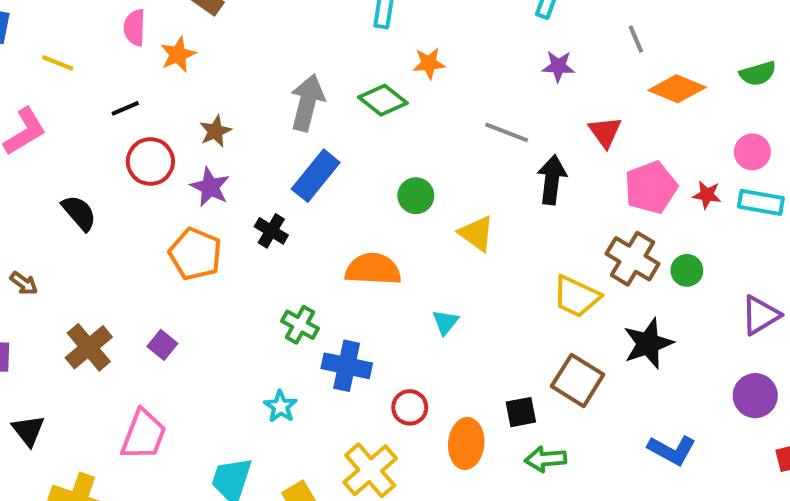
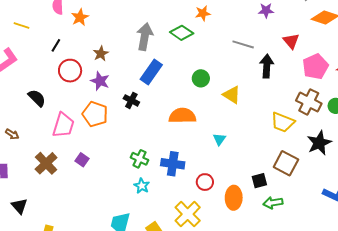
black line: (125, 108) -> (56, 45), turned -32
green cross: (300, 325) -> (140, 159), moved
pink trapezoid: (144, 435) -> (63, 125), moved

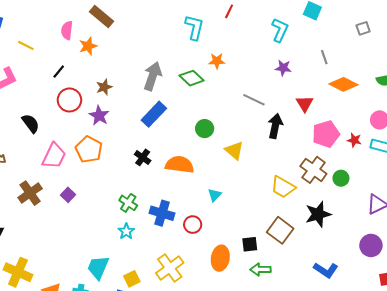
black cross: (131, 100) -> (143, 157), moved
red circle: (205, 182) -> (193, 225), moved

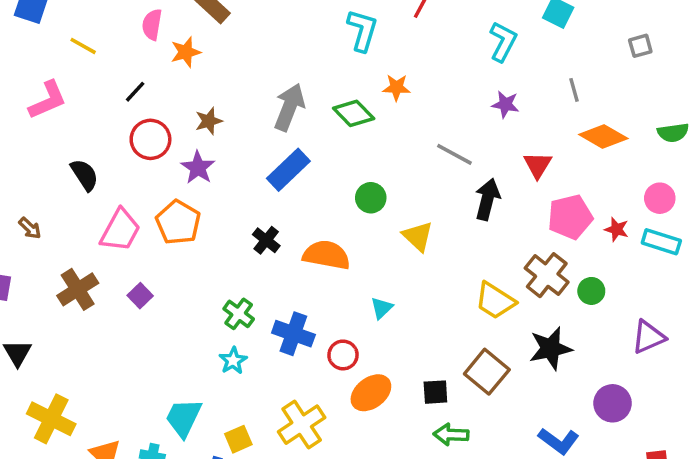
purple circle: (371, 245) -> (613, 403), moved
orange ellipse: (220, 258) -> (371, 393), moved, turned 40

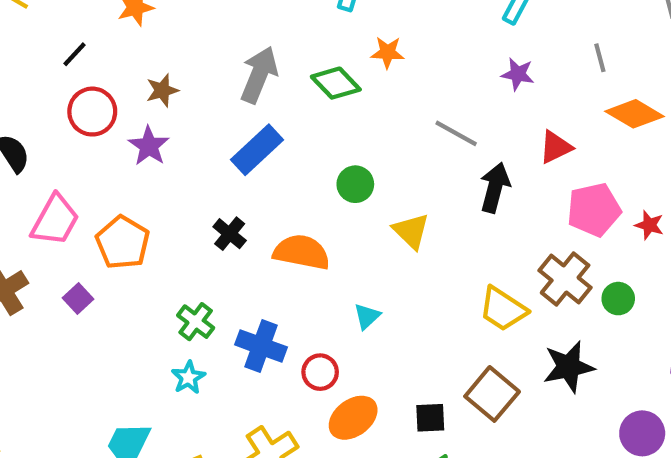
red triangle: (538, 165) -> (555, 147), turned 32
orange pentagon: (178, 222) -> (123, 243), moved

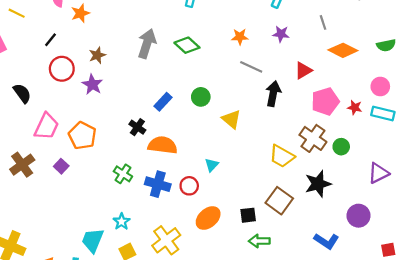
orange star: (387, 52) -> (240, 37), moved
blue rectangle: (257, 150) -> (163, 102), moved, size x0.7
orange semicircle: (302, 252) -> (163, 145), moved
red circle: (320, 372) -> (189, 186), moved
cyan star: (188, 377) -> (122, 222), moved

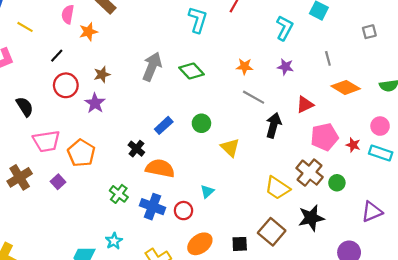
pink trapezoid: (46, 126) -> (46, 141), turned 52

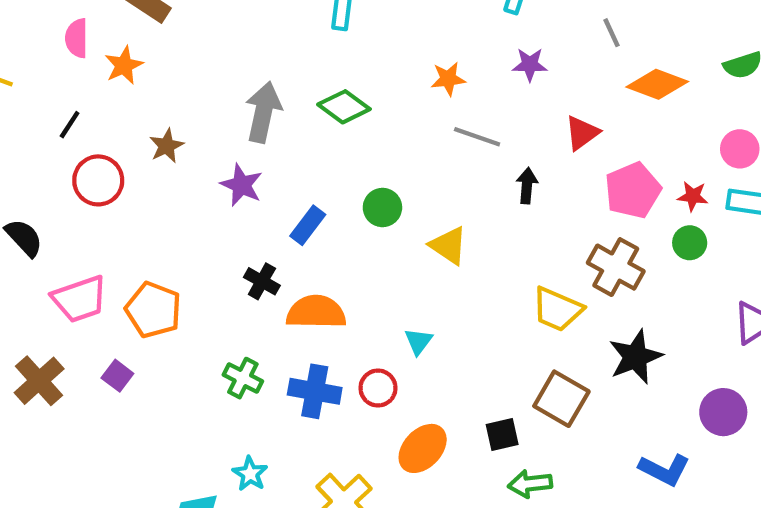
purple star: (95, 103) -> (241, 185), moved
black arrow: (273, 125) -> (527, 186), size x0.7
green circle: (337, 183) -> (690, 243), moved

